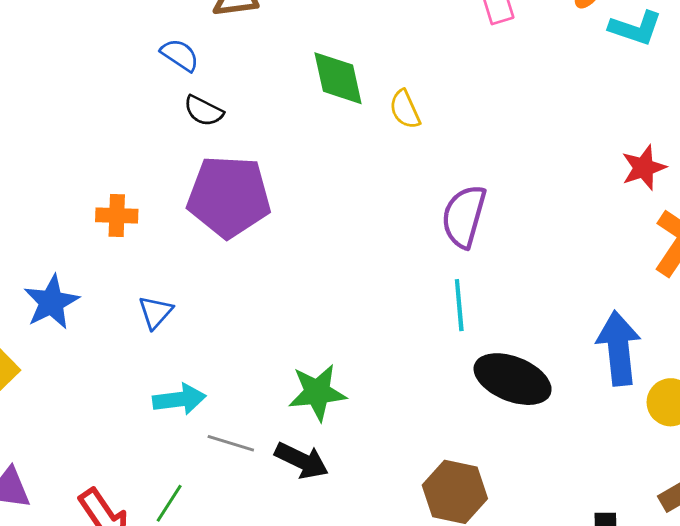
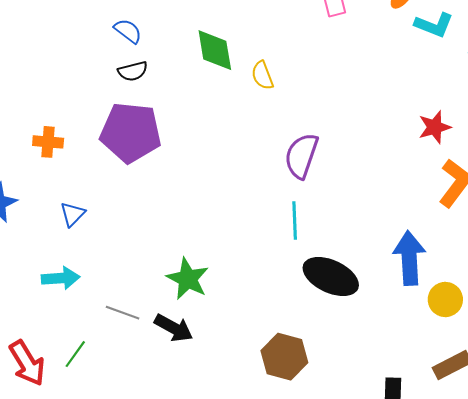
blue semicircle: (180, 55) -> (128, 31), moved
black semicircle: (204, 111) -> (133, 71), moved, turned -44
green star: (317, 392) -> (188, 279), turned 30
cyan arrow: (179, 399) -> (61, 278), moved

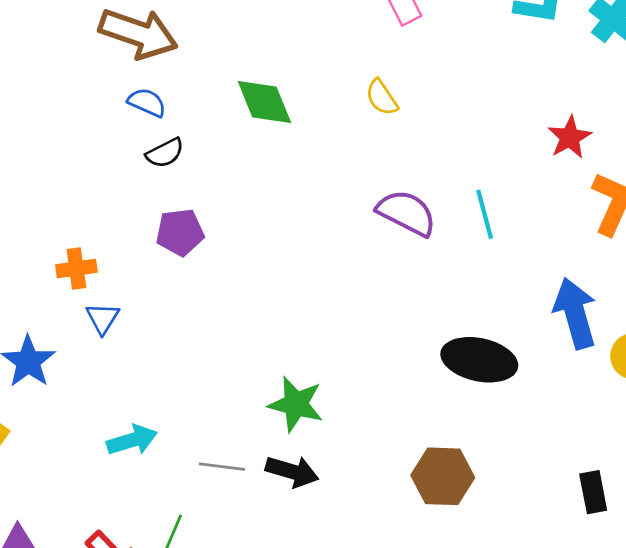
yellow semicircle: (262, 75) -> (382, 97), moved
purple pentagon: (131, 132) -> (180, 232), size x0.6
purple semicircle: (301, 156) -> (407, 213), turned 111
blue triangle: (73, 214) -> (103, 318), moved
cyan line: (295, 221) -> (485, 214), moved

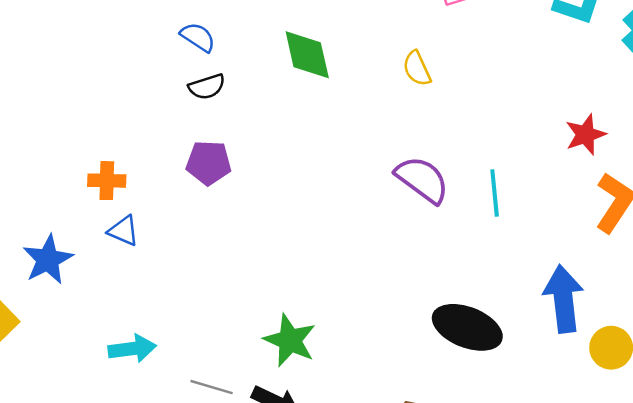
blue triangle: (103, 318) -> (123, 231), turned -48

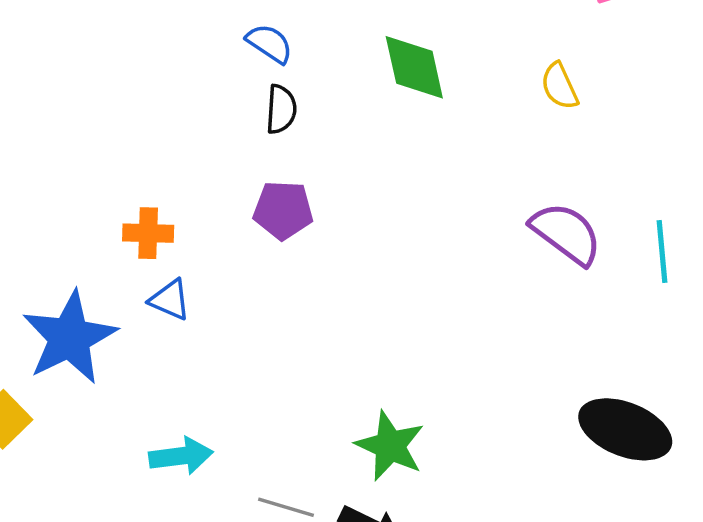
black semicircle: (207, 87) -> (281, 109), turned -69
blue star: (48, 260) -> (70, 338), size x1.4

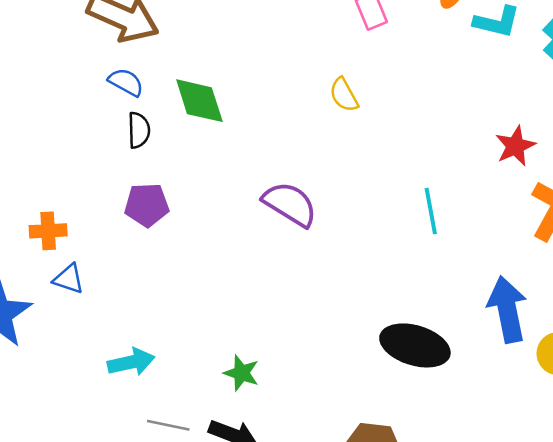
green diamond: (414, 67) -> (199, 101), moved
purple semicircle: (566, 233) -> (290, 204), moved
green star: (390, 446) -> (241, 373), size x0.7
cyan arrow: (181, 456) -> (131, 362), moved

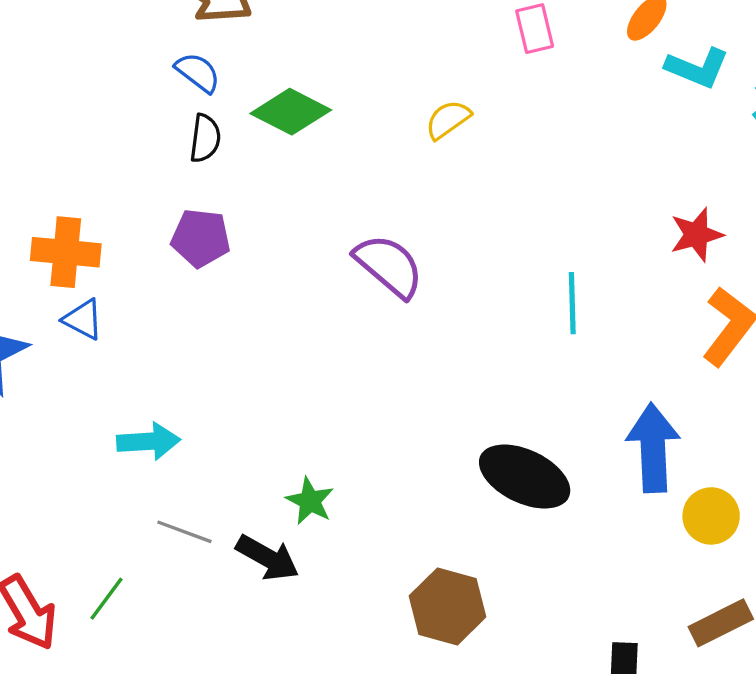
yellow semicircle: (344, 95) -> (448, 120), moved, turned 75
green diamond: (199, 101) -> (291, 112), turned -54
orange cross: (48, 231) -> (66, 252), size x1.4
green star: (241, 373) -> (310, 501), moved

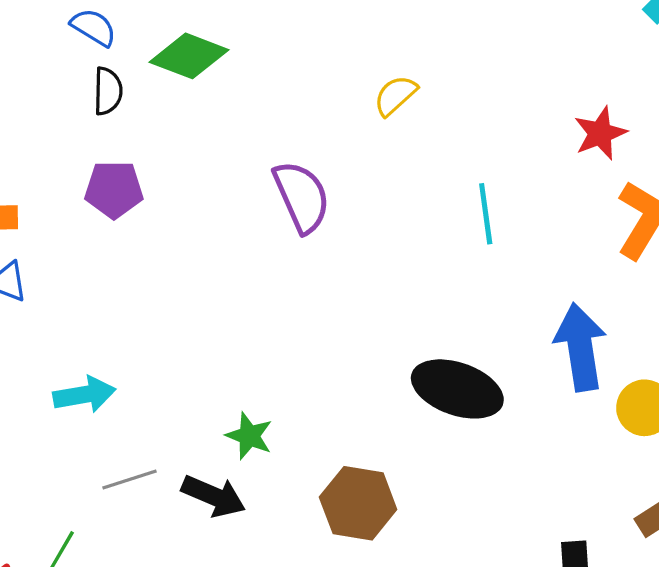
yellow semicircle: (448, 120) -> (395, 95), moved
purple semicircle: (389, 266) -> (302, 197), turned 32
gray line: (184, 532) -> (129, 479), turned -32
brown hexagon: (448, 606) -> (358, 503), moved

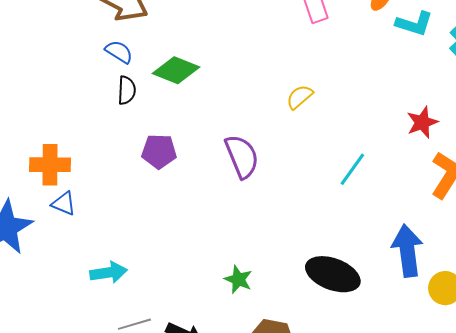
purple pentagon: (114, 189) -> (159, 151), moved
cyan line: (486, 214) -> (352, 169), turned 42
green star: (249, 436) -> (238, 279), moved

